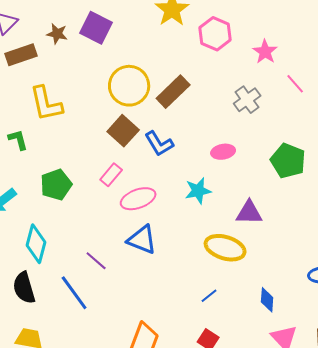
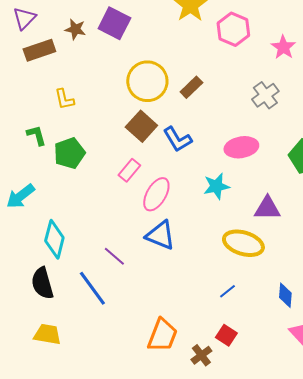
brown rectangle: (173, 92) -> (191, 87), size x0.7
yellow L-shape: (46, 104) -> (64, 99), size x0.6
pink ellipse: (223, 152) -> (241, 147), size x1.4
green pentagon: (56, 185) -> (69, 153), moved
pink ellipse: (138, 199) -> (156, 194), turned -40

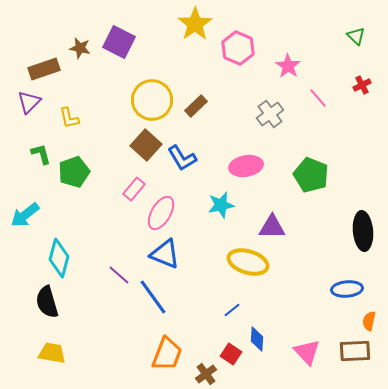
purple triangle: (24, 18) -> (29, 102), moved
blue line: (92, 288) -> (153, 297), moved
blue diamond: (285, 295) -> (257, 339), moved

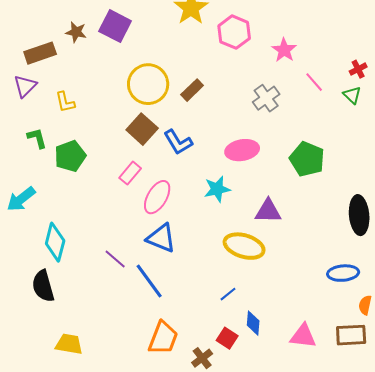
green triangle: (356, 36) -> (352, 95), moved
pink triangle: (307, 352) -> (303, 336), turned -40
yellow trapezoid: (52, 353) -> (69, 344), moved

